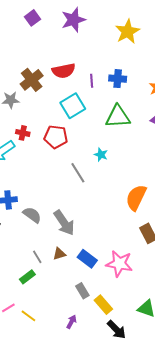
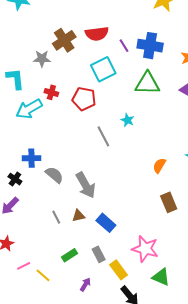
blue cross: (118, 79) -> (150, 46), size x1.4
purple line: (92, 81) -> (124, 46), turned -32
orange semicircle: (136, 198) -> (159, 166), size x0.6
pink star: (119, 264) -> (145, 249), moved
green rectangle: (27, 277) -> (69, 255), moved

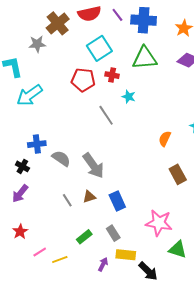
purple line: (124, 46) -> (117, 15), moved
red cross: (51, 92) -> (112, 75), moved
blue rectangle: (106, 223) -> (117, 201), turned 30
yellow rectangle: (119, 270) -> (126, 255), moved, turned -42
yellow line: (43, 275) -> (60, 259), turned -56

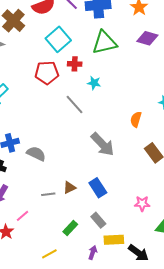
gray arrow: (93, 166) -> (103, 144), moved
gray line: (67, 200) -> (48, 194), turned -56
pink star: (159, 223) -> (142, 204), size x0.6
pink line: (40, 252) -> (22, 216), moved

